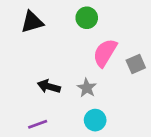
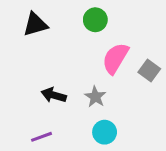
gray square: (136, 64) -> (149, 71), turned -30

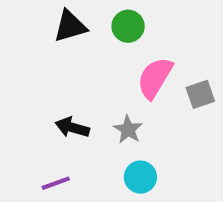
black triangle: (35, 24) -> (70, 26), moved
gray square: (149, 71) -> (200, 94), turned 35

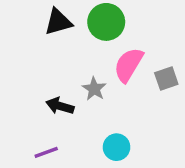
green circle: (128, 26) -> (106, 22), size x1.4
gray star: (128, 130) -> (94, 89), moved

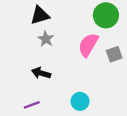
green circle: (106, 22) -> (106, 15), moved
gray star: (94, 89) -> (46, 39), moved

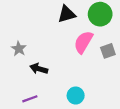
black triangle: (40, 15) -> (67, 14), moved
gray star: (46, 39) -> (19, 49), moved

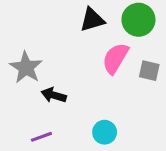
gray star: (19, 49) -> (26, 67), size x1.5
gray square: (108, 51) -> (149, 71), turned 32

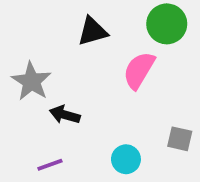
black triangle: (92, 20) -> (93, 31), moved
gray square: (149, 71) -> (180, 139), moved

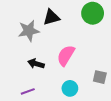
pink semicircle: (139, 70) -> (66, 55), moved
gray star: (31, 81) -> (29, 31), moved, turned 30

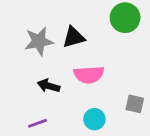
black triangle: (51, 17) -> (74, 37), moved
pink semicircle: (66, 55) -> (89, 75), turned -125

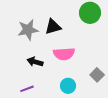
gray square: (135, 104) -> (97, 75), turned 32

